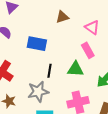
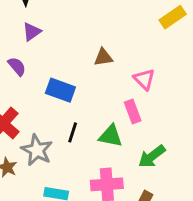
gray star: (38, 92) -> (37, 150), moved, turned 30

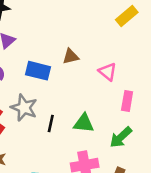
blue rectangle: (60, 90) -> (38, 71), moved
pink rectangle: (133, 111) -> (127, 101), moved, turned 36
gray star: (37, 150) -> (24, 108), moved

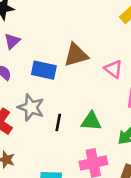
brown triangle: (71, 56) -> (76, 55), size x1.5

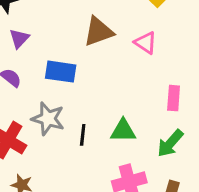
brown triangle: (76, 55) -> (99, 32), moved
pink triangle: (113, 69) -> (146, 43), moved

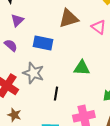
green triangle: (123, 131) -> (82, 68), moved
black line: (83, 135) -> (56, 94), moved

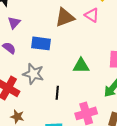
pink triangle: (99, 27) -> (92, 15), moved

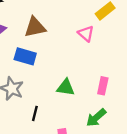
brown triangle: (65, 17) -> (35, 27), moved

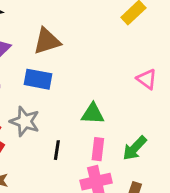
pink triangle: (86, 34) -> (147, 79), moved
pink rectangle: (103, 86) -> (98, 149), moved

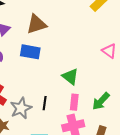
green triangle: (93, 114) -> (70, 77), turned 36
gray star: (25, 121) -> (21, 108), moved, turned 30

